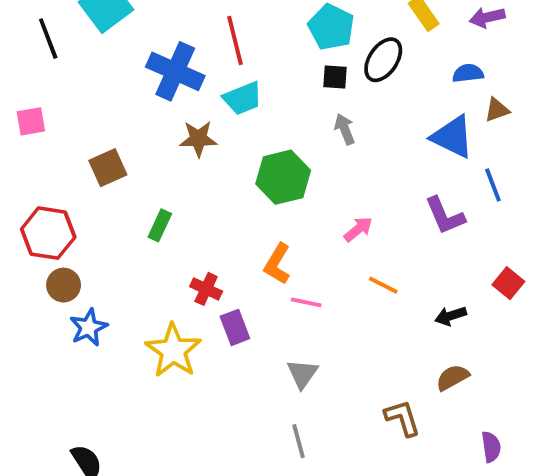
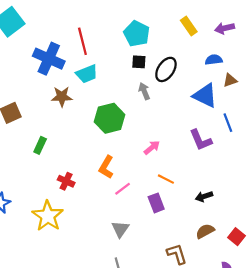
black ellipse: (383, 60) -> (166, 69), moved
red square: (508, 283) -> (236, 237), moved
pink line: (306, 302) -> (123, 189), turned -49
purple rectangle: (235, 327) -> (156, 203), moved

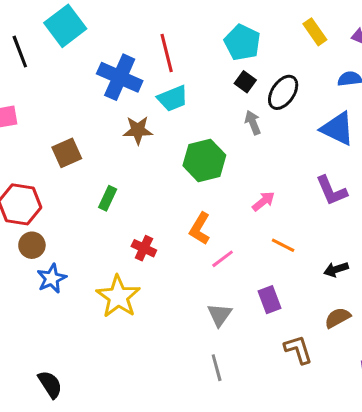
black square: (139, 62) -> (245, 82), turned 32
purple rectangle: (156, 203) -> (269, 300), moved

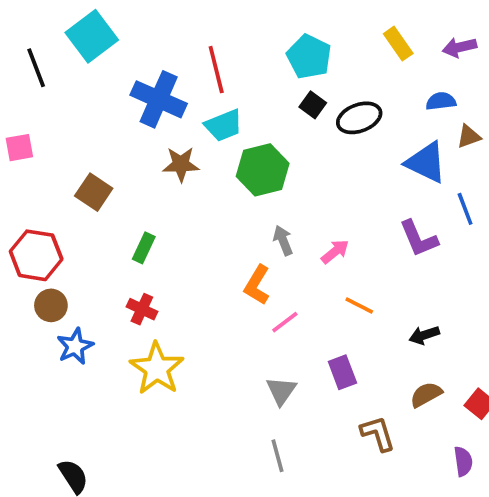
black ellipse: (283, 92) -> (359, 118), turned 36
gray arrow: (253, 123) -> (283, 240), moved
brown square: (67, 153) -> (94, 192), turned -32
green hexagon: (204, 160) -> (263, 170), moved
red cross: (144, 248) -> (142, 309), moved

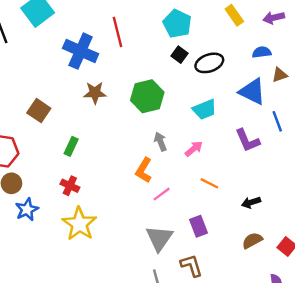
cyan trapezoid: (224, 125) -> (205, 109), moved
gray triangle: (281, 391) -> (159, 238), size x1.4
brown L-shape: (378, 434) -> (191, 266), moved

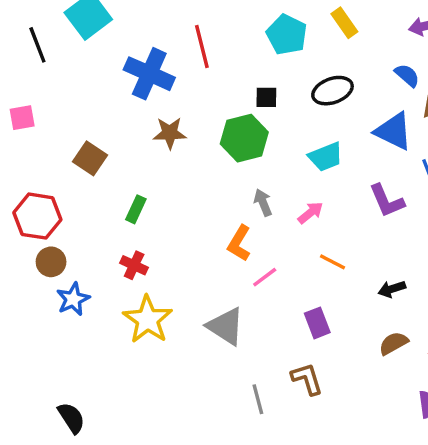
yellow rectangle: (234, 15) -> (344, 23), moved
blue semicircle: (262, 52) -> (407, 75), turned 48
black square: (180, 55) -> (266, 97), moved, turned -35
gray triangle: (159, 238) -> (226, 326), moved, turned -32

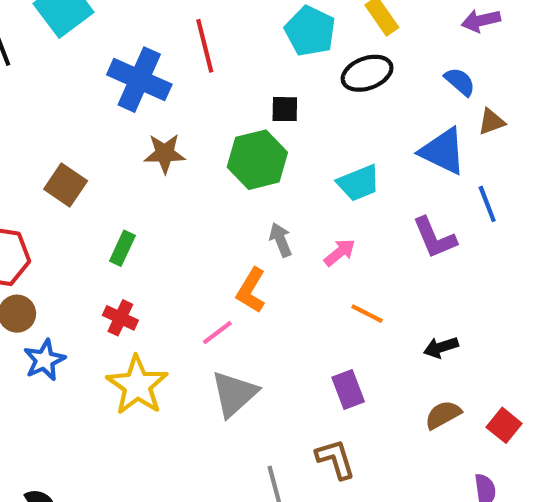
black ellipse: (332, 91) -> (367, 73), moved
pink line: (265, 277) -> (217, 333), moved
gray triangle: (226, 326) -> (234, 394), turned 45

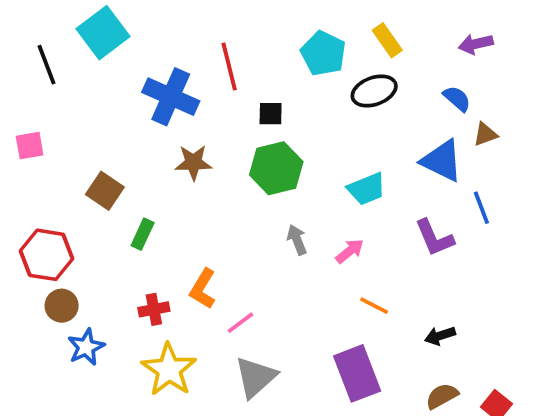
black square: (285, 109) -> (271, 114), moved
green rectangle: (122, 248) -> (143, 234), moved
orange L-shape: (251, 290) -> (203, 289), moved
red cross: (120, 318) -> (154, 309), turned -36
purple rectangle: (348, 389) -> (357, 373), size x1.6

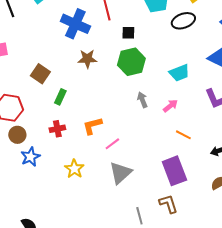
orange L-shape: (203, 289) -> (92, 126), turned 45
red cross: (154, 309) -> (57, 129), moved
yellow star: (169, 370) -> (74, 169), size x0.7

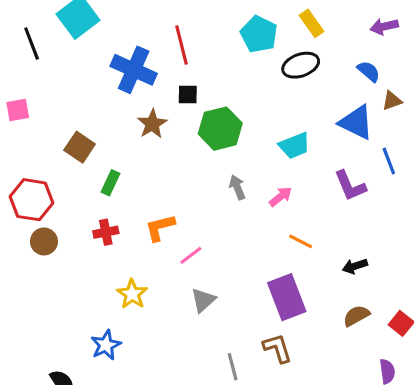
black square: (128, 33) -> (188, 95), moved
brown star: (87, 59) -> (152, 124), turned -30
blue star: (30, 157) -> (106, 345), moved
gray triangle: (120, 173) -> (203, 300), size x0.7

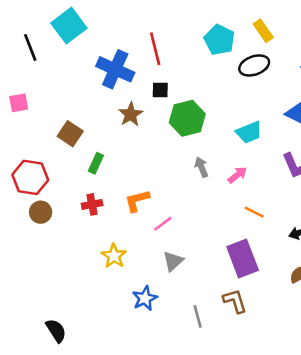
blue star: (106, 345) -> (145, 298), moved

